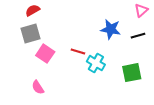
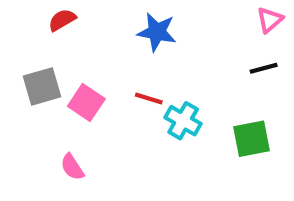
blue star: (111, 29) -> (157, 32), moved
gray square: (30, 34) -> (42, 86), moved

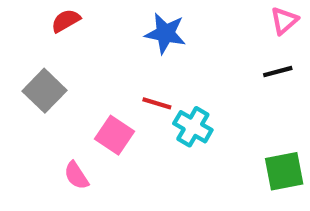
gray square: (42, 86) -> (45, 91), turned -30
pink square: (86, 103) -> (114, 135), moved
green square: (252, 139) -> (284, 171), moved

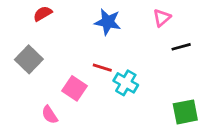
pink triangle: (284, 21) -> (162, 18), moved

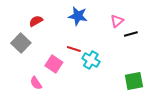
red semicircle: (43, 14) -> (36, 21), moved
pink triangle: (162, 18) -> (117, 21), moved

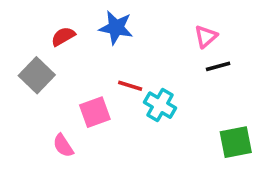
blue star: (78, 16) -> (116, 28), moved
black line: (131, 34) -> (218, 66), moved
pink square: (54, 64) -> (95, 112), turned 36

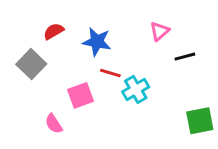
blue star: (116, 28) -> (97, 42), moved
pink triangle: (206, 36) -> (160, 31), moved
cyan cross: (160, 105) -> (136, 89), turned 30

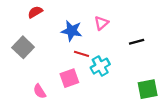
red semicircle: (54, 31) -> (35, 12), moved
pink triangle: (160, 31) -> (101, 23), moved
pink square: (80, 95) -> (69, 78), moved

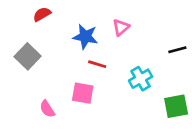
black line: (137, 42) -> (177, 50), moved
cyan cross: (100, 66) -> (141, 79), moved
pink square: (69, 78) -> (83, 93), turned 30

